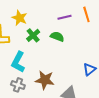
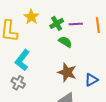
green cross: (33, 35) -> (57, 23), moved
brown star: (45, 80) -> (67, 72), moved

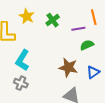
purple line: (76, 24) -> (78, 29), moved
green semicircle: (65, 42) -> (87, 45), moved, turned -48

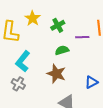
green semicircle: (87, 45) -> (62, 50), moved
brown star: (68, 67) -> (56, 74), moved

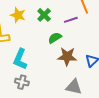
brown star: (56, 74) -> (67, 57), moved

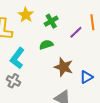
purple line: (71, 20) -> (76, 32), turned -40
green semicircle: (55, 38) -> (46, 45), moved

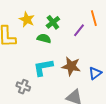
green semicircle: (46, 45) -> (44, 38), moved, turned 40
cyan L-shape: (17, 58) -> (43, 67), moved, turned 50

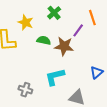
green cross: (53, 22) -> (54, 13), moved
brown star: (71, 66) -> (64, 46), moved
cyan L-shape: (43, 67) -> (55, 77), moved

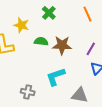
purple line: (78, 30) -> (91, 49), moved

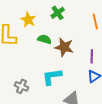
purple line: (91, 49) -> (92, 56), turned -40

